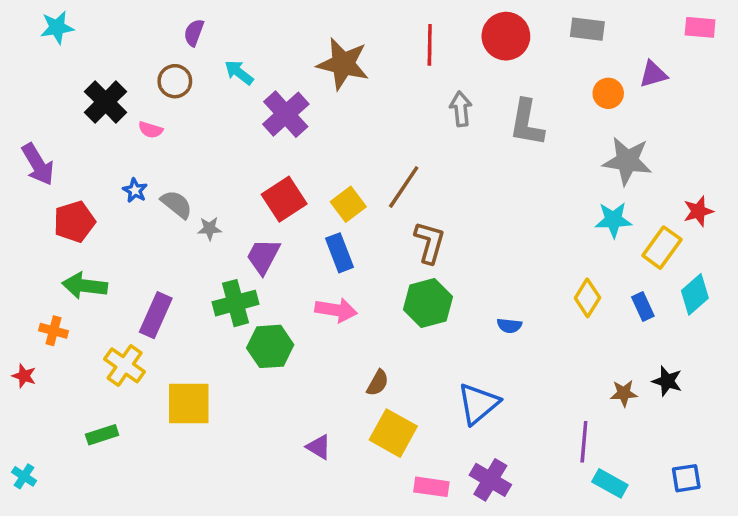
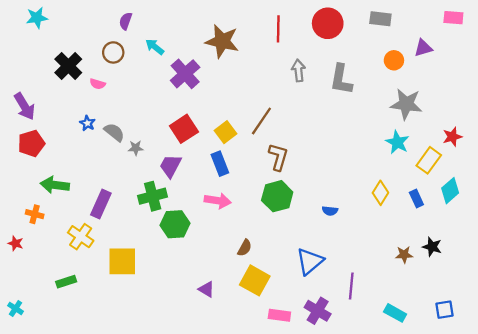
cyan star: (613, 220) -> (397, 142), turned 30
red pentagon: (74, 222) -> (31, 143), moved
purple line: (584, 442) -> (351, 286), moved

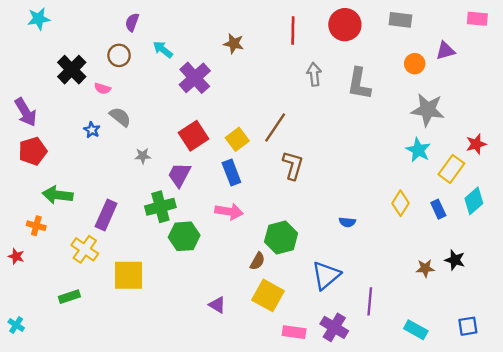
brown star: (222, 41) -> (234, 44), size x0.6
gray semicircle: (114, 132) -> (120, 117), moved
green hexagon: (277, 196) -> (281, 237), moved

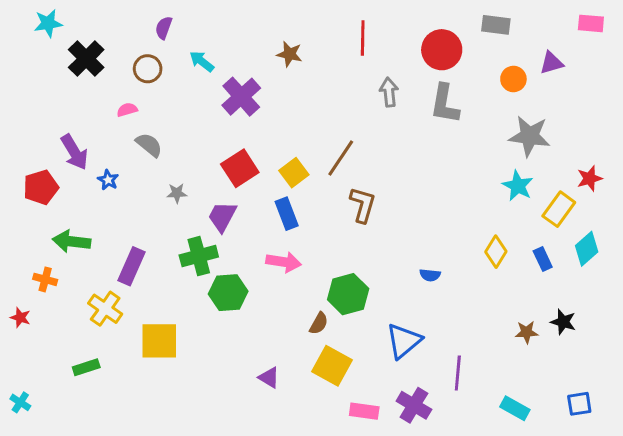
red circle: (345, 25) -> (442, 50), moved
black cross: (72, 70) -> (86, 59), moved
pink semicircle: (102, 88) -> (127, 110), turned 147
purple arrow: (26, 112) -> (74, 152), moved
blue star: (92, 130) -> (108, 180), moved

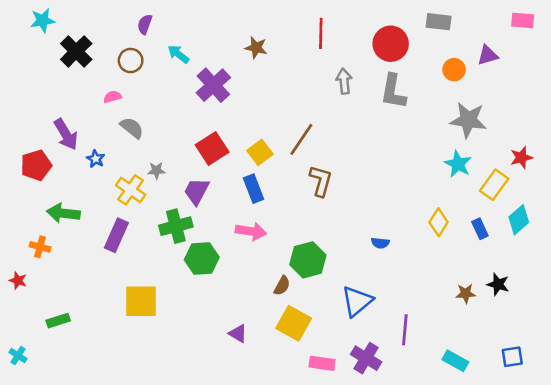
yellow cross: (105, 309) -> (131, 190), moved
green rectangle: (86, 367) -> (58, 321), moved

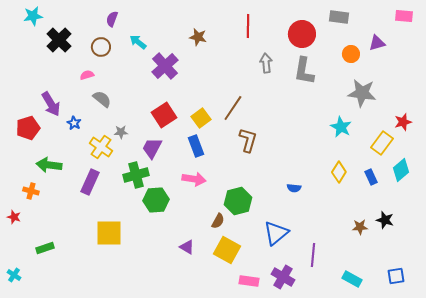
cyan star: (458, 164) -> (341, 127), moved
purple triangle: (238, 334) -> (187, 247), moved

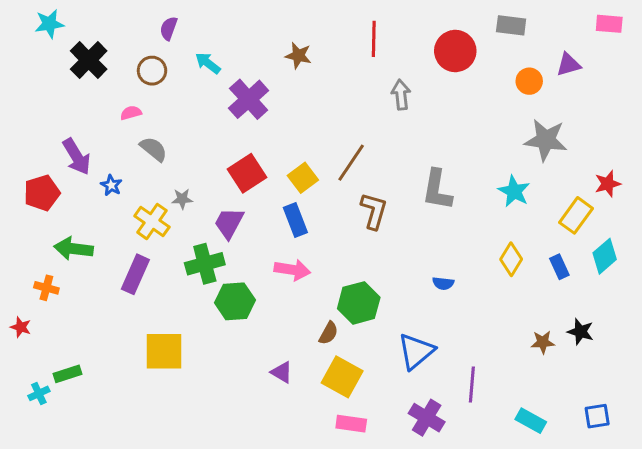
gray L-shape: (304, 71) -> (437, 190), moved
cyan cross: (14, 275) -> (39, 393), moved, turned 32
pink rectangle: (249, 281) -> (351, 424), moved

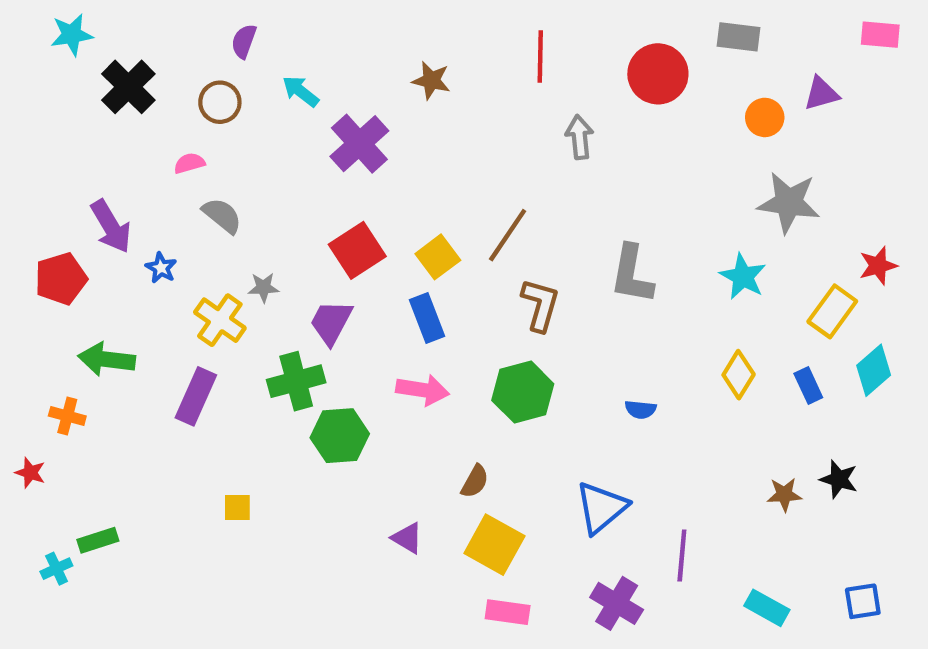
green hexagon: (359, 303) -> (523, 392), moved
yellow square: (164, 351) -> (237, 508), size x0.5

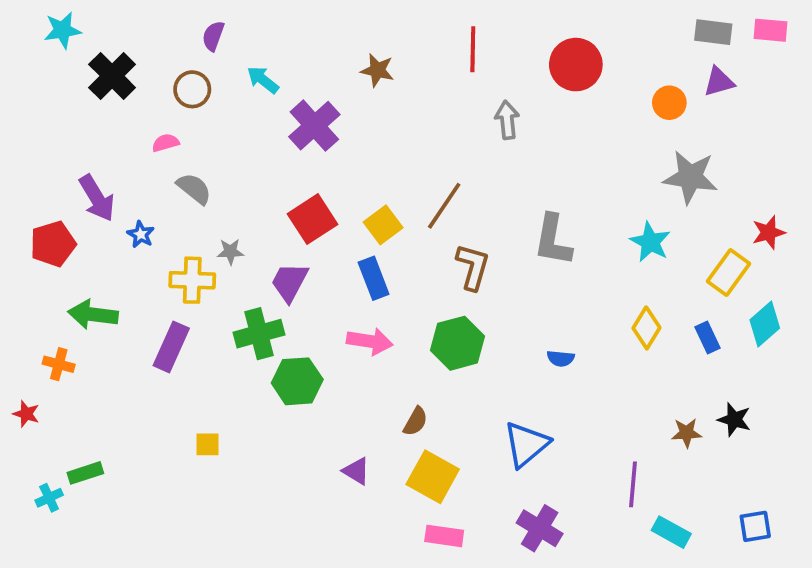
gray rectangle: (739, 37) -> (713, 32), moved
yellow cross: (220, 320) -> (192, 280), turned -33
purple line: (682, 556) -> (633, 484), moved

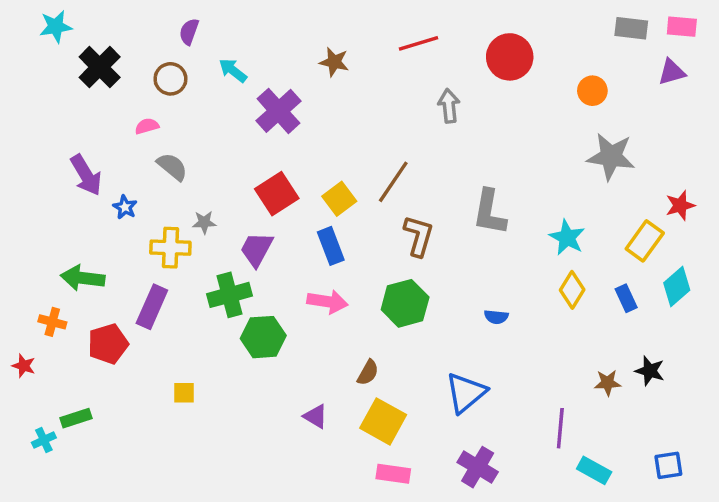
red line: (473, 49) -> (419, 43), turned 72
purple triangle: (719, 82) -> (672, 72), moved
cyan star: (650, 242) -> (567, 237), moved
red pentagon: (53, 244) -> (108, 344), moved

